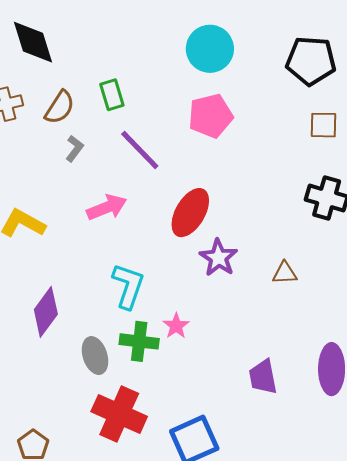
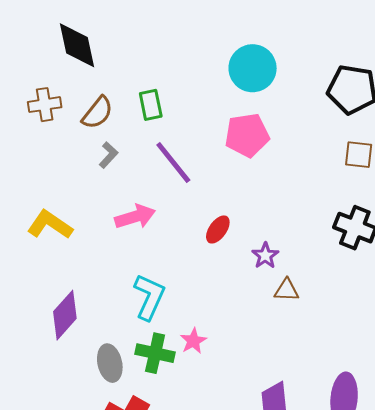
red ellipse: (190, 213) -> (218, 229), size x0.6
purple star: (218, 258) -> (265, 256), moved, size x0.7
brown triangle: (285, 273) -> (286, 290), moved

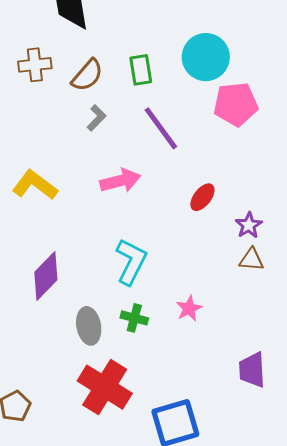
cyan circle: (253, 68) -> (206, 57), moved
brown triangle: (286, 290) -> (251, 260), moved
pink star: (193, 341) -> (189, 309), moved
green cross: (155, 353) -> (134, 318), size x0.7

